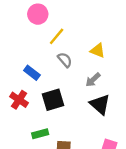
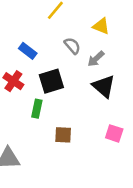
gray semicircle: (65, 60) -> (72, 46), moved
green rectangle: (40, 134) -> (37, 109), moved, turned -63

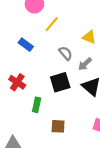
blue rectangle: (28, 51) -> (26, 45), moved
black square: (51, 81) -> (60, 82), moved

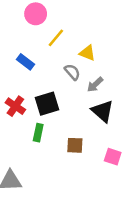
yellow triangle: (89, 37) -> (87, 53), moved
black square: (60, 82) -> (47, 104), moved
brown square: (58, 126) -> (75, 145), moved

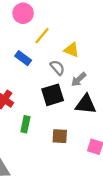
blue rectangle: (26, 62) -> (23, 58), moved
black square: (47, 104) -> (53, 95), moved
black triangle: (103, 111) -> (86, 104), turned -35

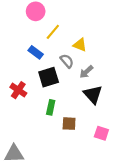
black square: (53, 95) -> (49, 77), moved
black triangle: (86, 104) -> (93, 94), turned 42
green rectangle: (25, 124) -> (51, 107), moved

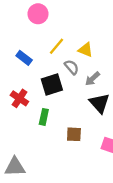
yellow line: (53, 32) -> (57, 46), moved
blue rectangle: (36, 52) -> (24, 58), moved
green rectangle: (51, 107) -> (44, 117), moved

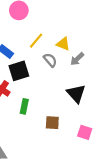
gray arrow: (92, 79) -> (77, 59), moved
black square: (52, 84) -> (19, 71), moved

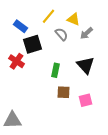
green rectangle: (24, 106) -> (56, 70), moved
pink square: (85, 132) -> (86, 100), moved, turned -32

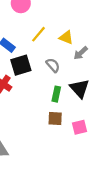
gray semicircle: (62, 34) -> (53, 65), moved
green rectangle: (56, 70) -> (56, 94), moved

